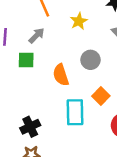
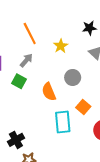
green square: (26, 60) -> (19, 81), turned 32
black cross: (30, 127) -> (16, 140), moved

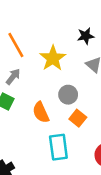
yellow star: (61, 46) -> (53, 58), size x1.5
orange square: (83, 107) -> (78, 118), moved

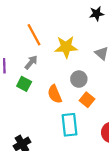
black star: (86, 36) -> (97, 14), moved
yellow star: (53, 58) -> (66, 47), turned 30

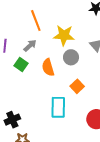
gray circle: (79, 79) -> (71, 57), moved
orange semicircle: (55, 94) -> (48, 67), moved

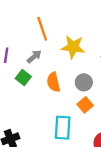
gray circle: (71, 57) -> (84, 82), moved

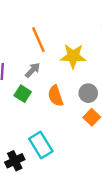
cyan rectangle: (63, 128) -> (41, 145), moved, turned -30

